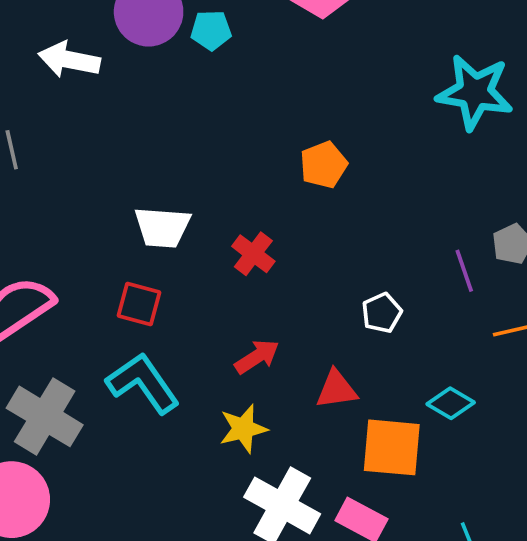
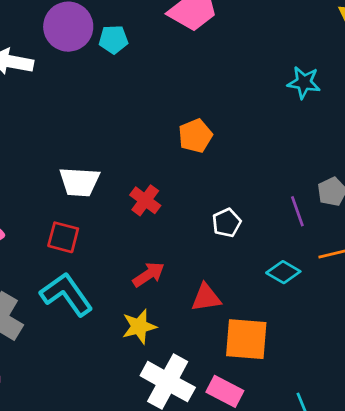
cyan star: (475, 92) -> (304, 82), size x0.6
white pentagon: (382, 313) -> (227, 223), moved
cyan diamond: (451, 403) -> (283, 272), moved

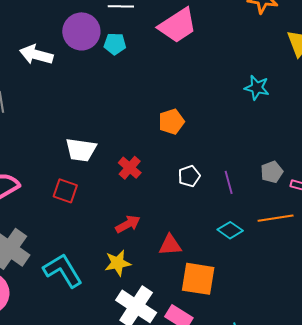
purple line: (297, 211) -> (229, 182), moved
white pentagon: (227, 223) -> (189, 176), moved
cyan L-shape: (66, 294) -> (63, 271), moved

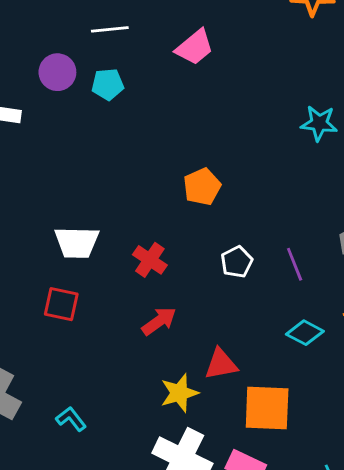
pink trapezoid: (178, 25) -> (195, 47), size x0.7
purple circle: (81, 31) -> (57, 72), size x0.7
red arrow: (128, 224) -> (159, 321), moved
yellow star: (118, 263) -> (179, 393), moved
cyan L-shape: (63, 271) -> (71, 419), size x0.5

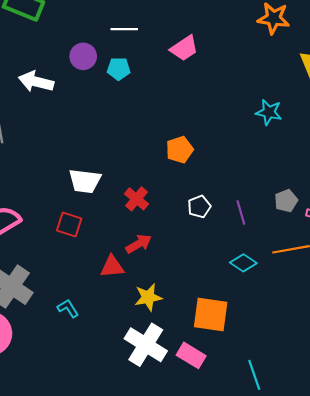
red triangle: (221, 364) -> (112, 267), moved

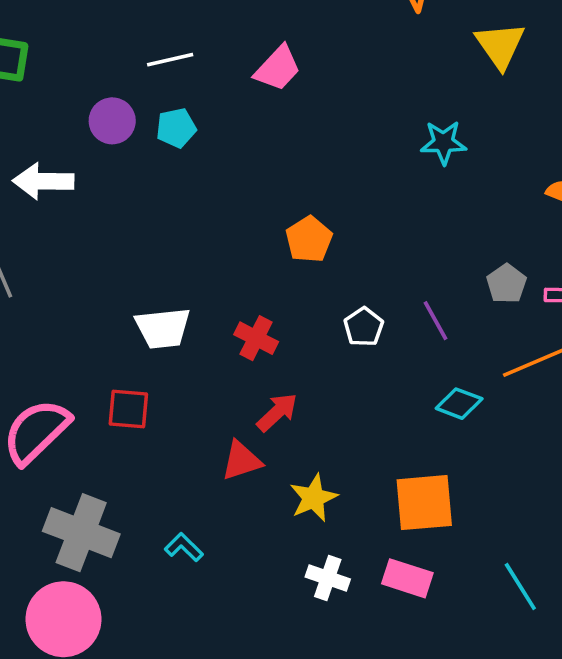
red square: (69, 224) -> (128, 409), moved
white cross: (146, 345) -> (328, 578), size x0.6

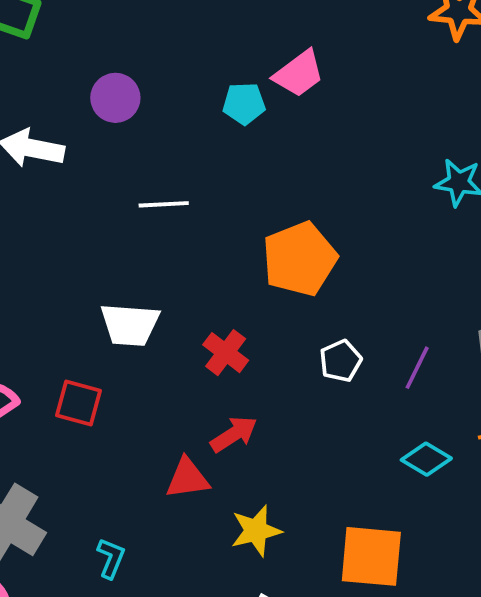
white line: (170, 60) -> (164, 204), moved
cyan pentagon: (176, 128) -> (244, 104), moved
orange pentagon: (309, 239) -> (300, 259), size x1.5
purple line: (436, 321) -> (417, 368), turned 45
cyan L-shape: (184, 547) -> (111, 558), turned 57

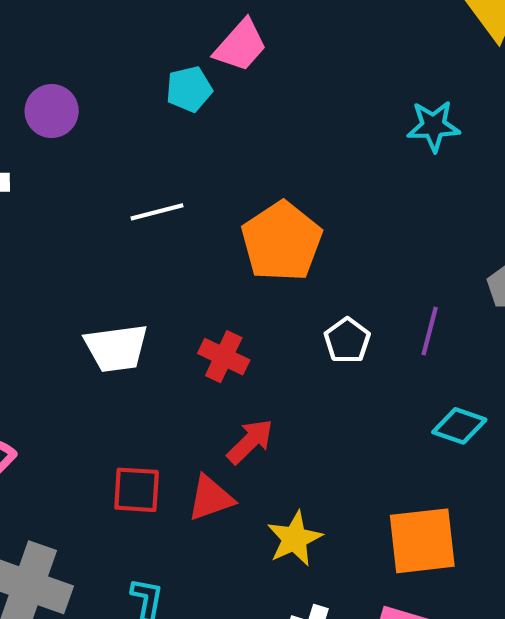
white line: (164, 204) -> (157, 212), moved
red square: (78, 403) -> (137, 490), moved

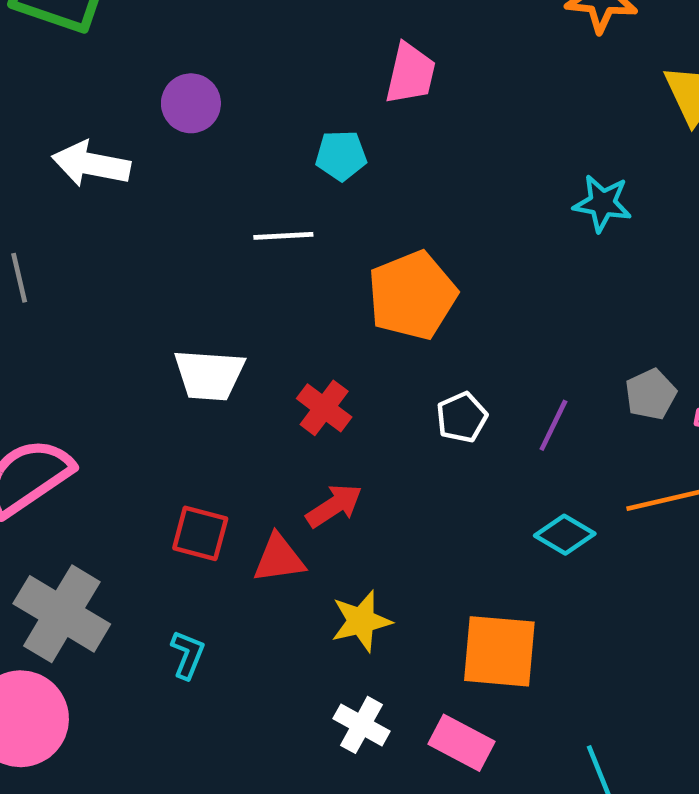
pink trapezoid: (241, 46) -> (410, 74), turned -40
cyan pentagon: (189, 89) -> (341, 155), moved

